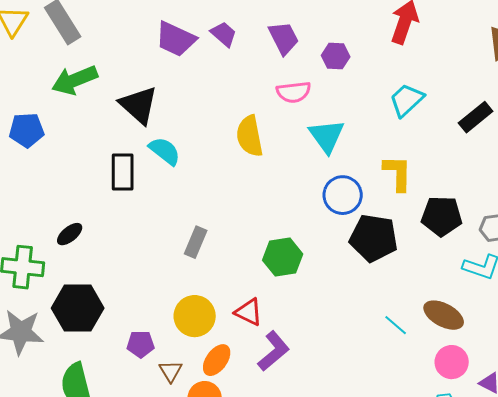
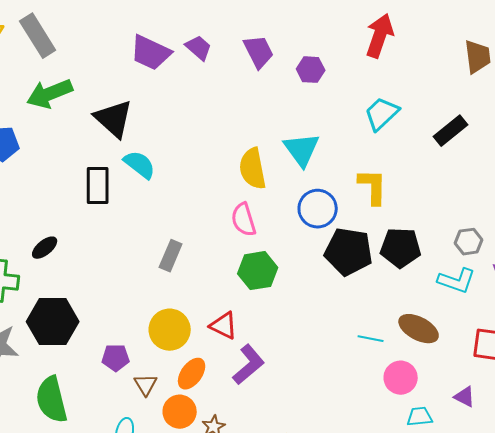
pink semicircle: (294, 92) -> (244, 220), moved, turned 80
yellow semicircle: (250, 136) -> (253, 169), moved
black pentagon: (442, 216) -> (401, 248), moved
cyan line: (396, 325) -> (371, 339), turned -30
pink circle: (452, 362) -> (401, 378), moved

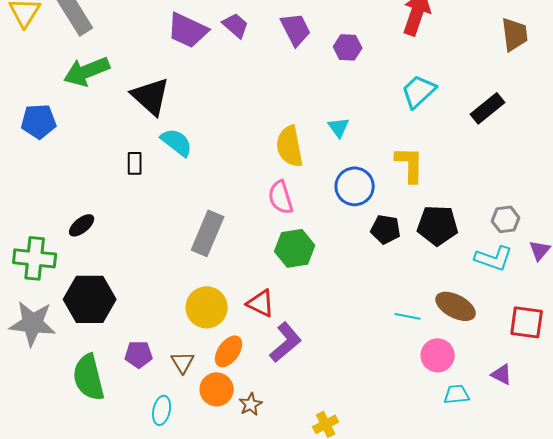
cyan triangle: (302, 150) -> (339, 127), size x0.6
black rectangle: (98, 186) -> (135, 163), size x0.6
black pentagon: (349, 252) -> (386, 229), size x0.6
gray rectangle: (171, 256) -> (208, 233), size x1.4
purple pentagon: (116, 358) -> (139, 354), moved

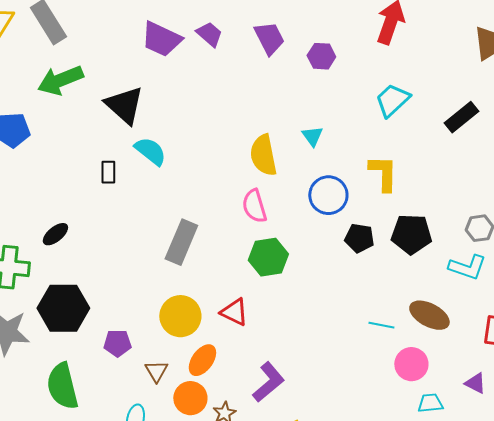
purple L-shape: (286, 342) -> (268, 382), moved
purple pentagon: (139, 354) -> (117, 343), moved

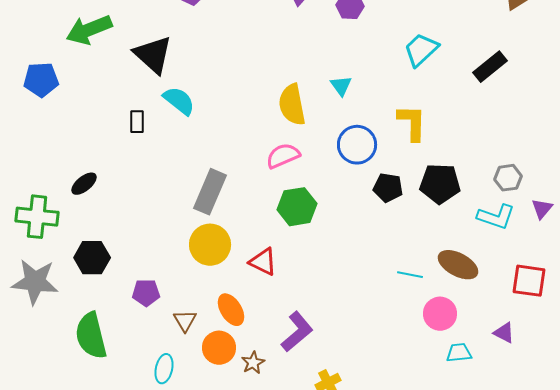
pink semicircle: (254, 206) -> (283, 156), turned 84
black hexagon: (63, 308) -> (92, 258), size x0.7
yellow circle: (180, 316) -> (210, 245), moved
orange ellipse: (202, 360) -> (231, 310), turned -68

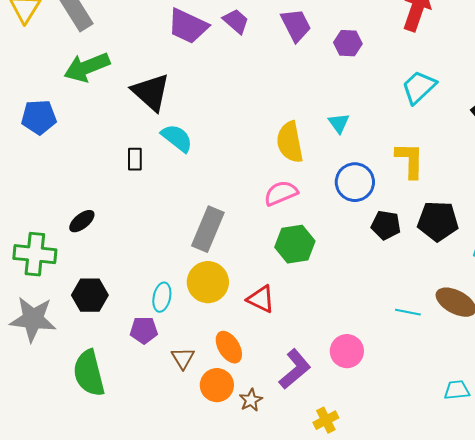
pink circle: (440, 314) -> (347, 351), moved
cyan ellipse: (164, 369) -> (162, 297), moved

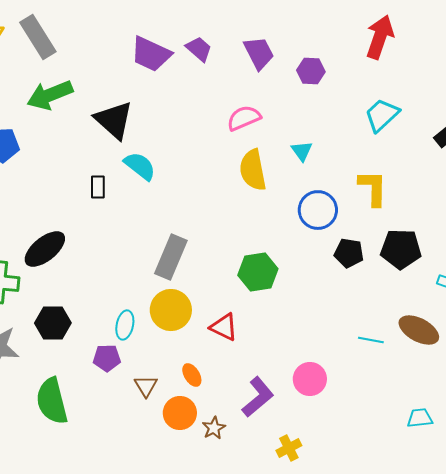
pink semicircle: (281, 193) -> (244, 118), moved
black ellipse: (82, 221) -> (45, 249), size x1.6
orange ellipse: (229, 347) -> (192, 375), size x0.7

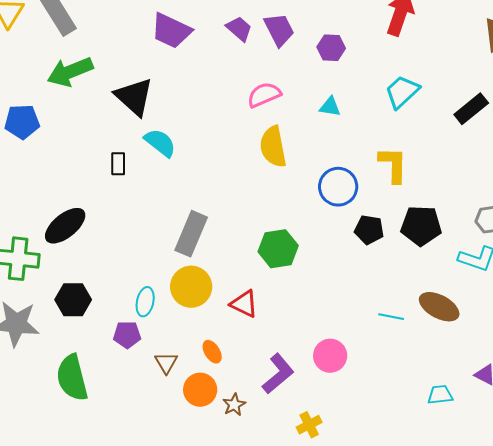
purple trapezoid: (199, 49) -> (239, 29), moved
cyan triangle: (302, 151) -> (330, 107), moved, turned -45

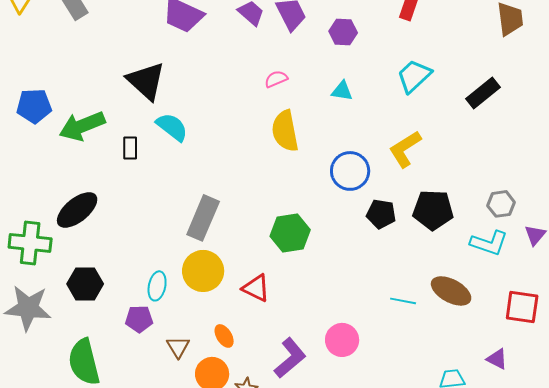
green arrow: (70, 72) -> (82, 126), moved
pink semicircle: (264, 95) -> (276, 79), size x0.7
yellow L-shape: (393, 165) -> (405, 149), turned -123

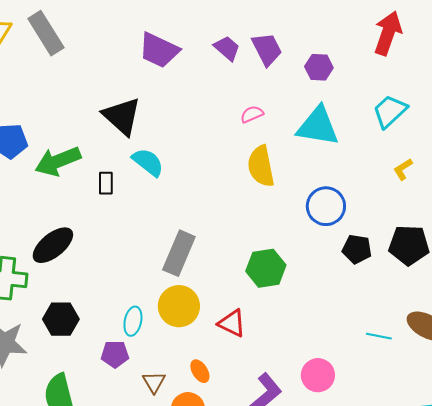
cyan triangle: (342, 91) -> (318, 126), size x2.0
yellow L-shape: (405, 149) -> (403, 169), moved, size x0.6

